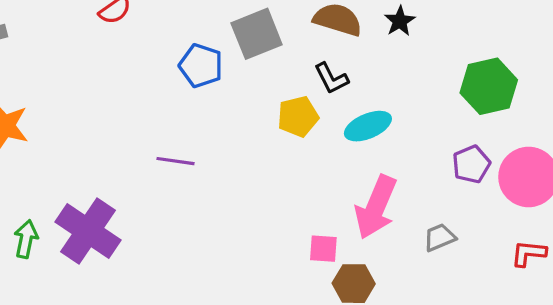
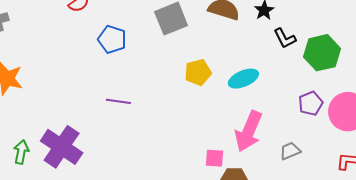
blue pentagon: (201, 66) -> (112, 39), moved
black L-shape: (331, 78) -> (285, 38), moved

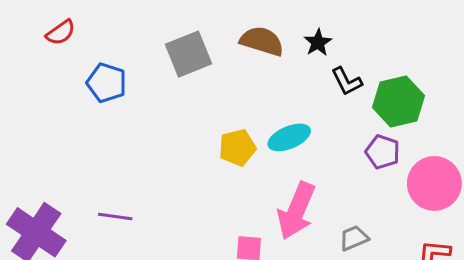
yellow pentagon: (198, 72) -> (237, 148), moved
purple line: (118, 101) -> (115, 217), moved
purple pentagon: (311, 103) -> (383, 152), moved, turned -30

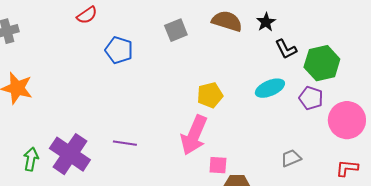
gray square: (189, 54) -> (176, 30), size x0.7
cyan ellipse: (289, 137) -> (270, 88), moved
pink arrow: (296, 211) -> (194, 135), moved

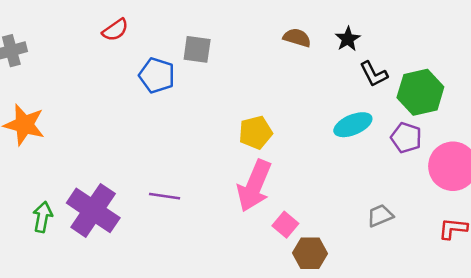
brown semicircle: (227, 21) -> (297, 38), size x0.7
gray square: (176, 30) -> (197, 49), moved, turned 30
yellow pentagon: (210, 95) -> (256, 132), moved
pink square: (218, 165) -> (285, 225), turned 36

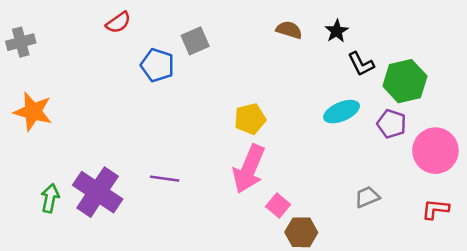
gray square: (197, 49) -> (195, 41), turned -32

